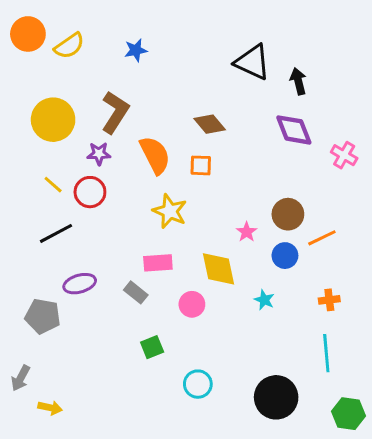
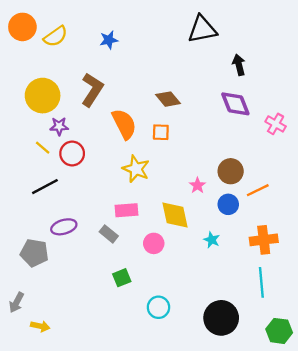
black triangle: (252, 62) -> (202, 29), moved, turned -36
purple star: (99, 154) -> (59, 126), moved
orange cross: (329, 300) -> (264, 240), size x1.6

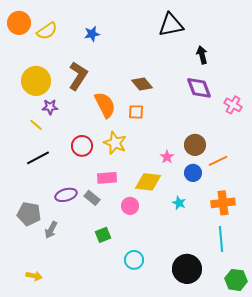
red circle: (72, 153) -> (82, 146), moved
yellow diamond: (175, 215) -> (148, 182), turned -72
purple ellipse: (64, 227) -> (66, 195), moved
gray arrow: (17, 303) -> (51, 230), moved

